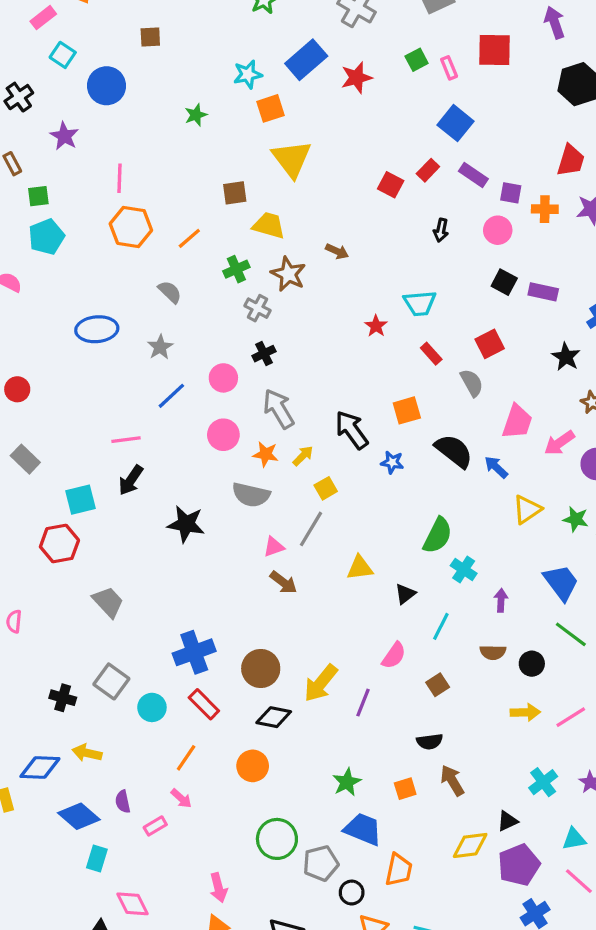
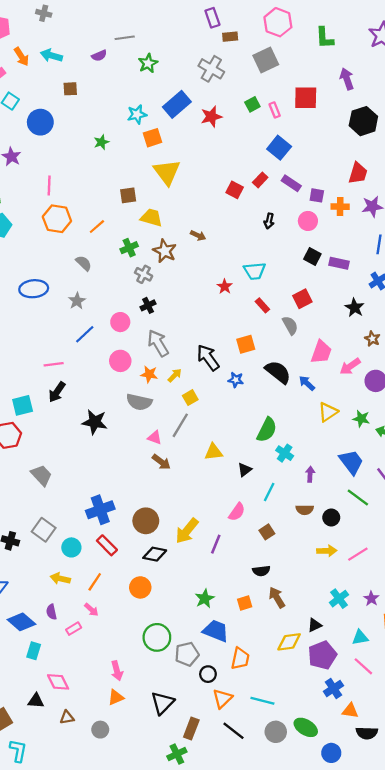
pink triangle: (274, 547) -> (155, 438), turned 40
yellow arrow: (87, 753) -> (60, 579), moved

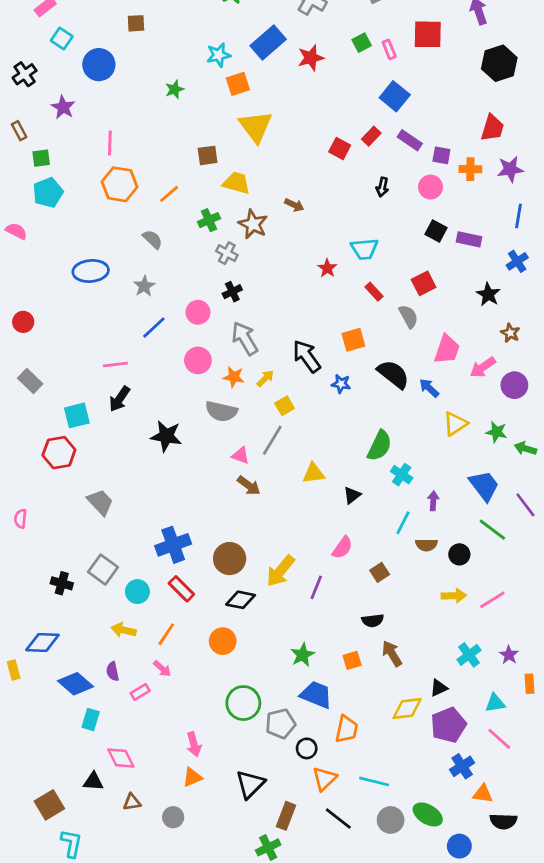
cyan line: (269, 492) -> (403, 523), moved

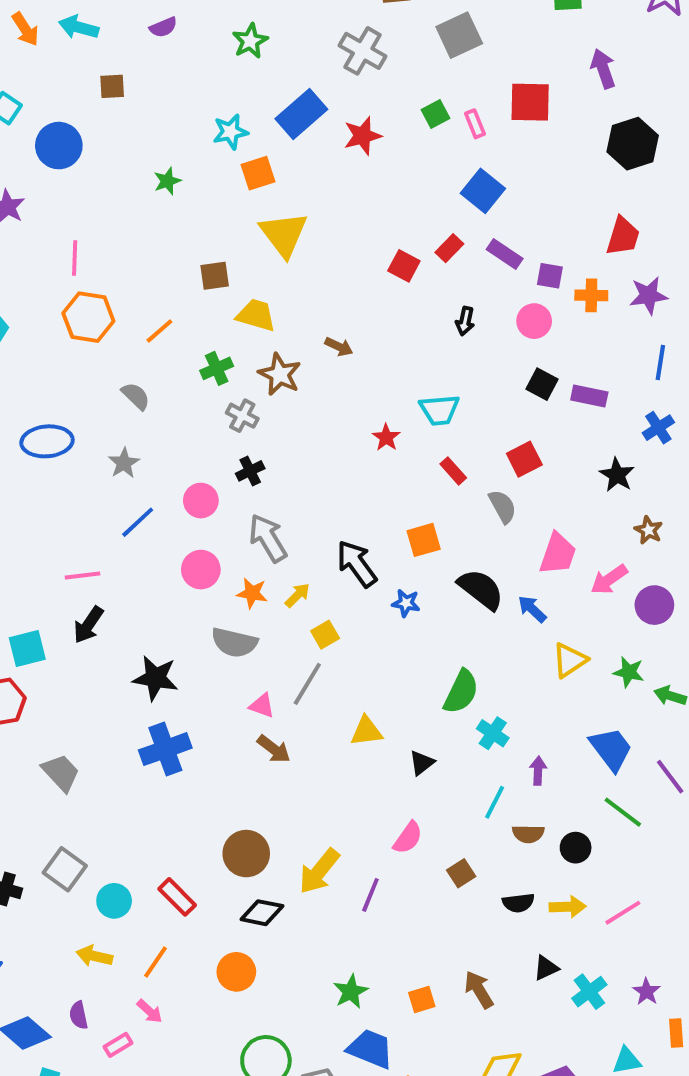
blue cross: (173, 545) -> (165, 749), moved
black semicircle: (373, 620) -> (518, 903), moved
black triangle: (439, 688) -> (546, 968), moved

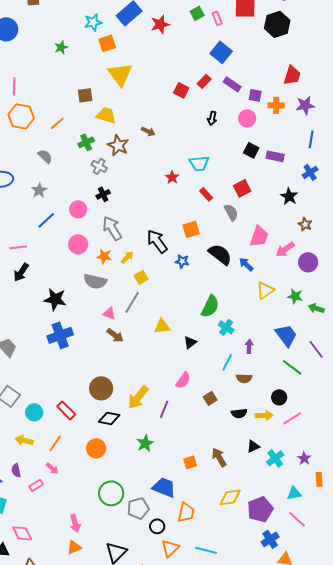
black hexagon: (633, 144) -> (277, 24), moved
black circle: (576, 848) -> (279, 397), moved
green star: (351, 992) -> (145, 443), moved

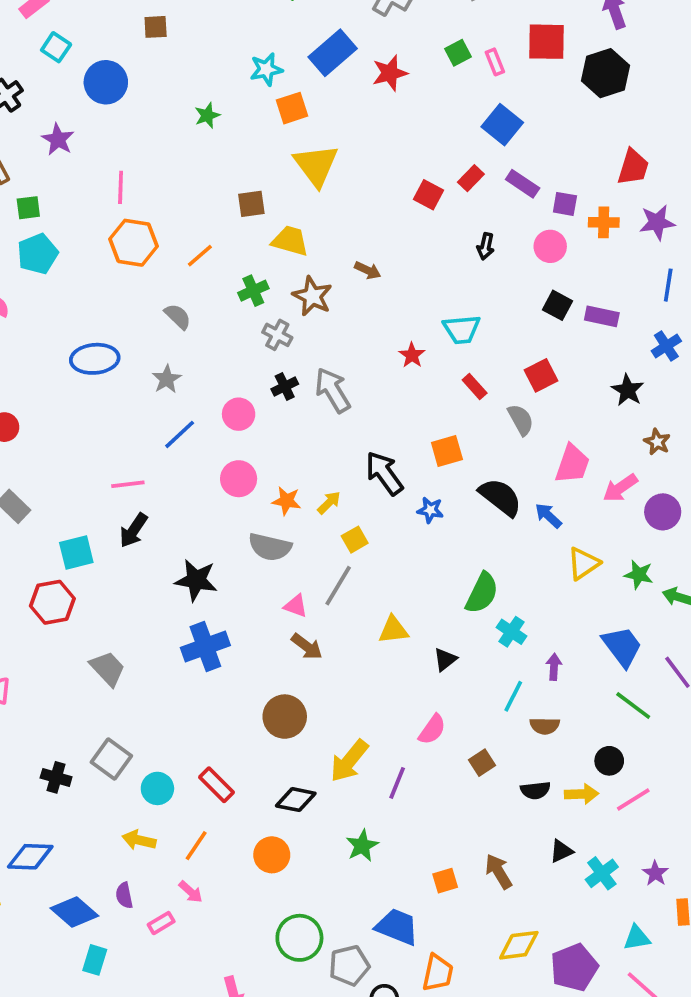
gray arrow: (112, 228) -> (333, 390), moved
brown circle: (101, 388) -> (285, 717), moved

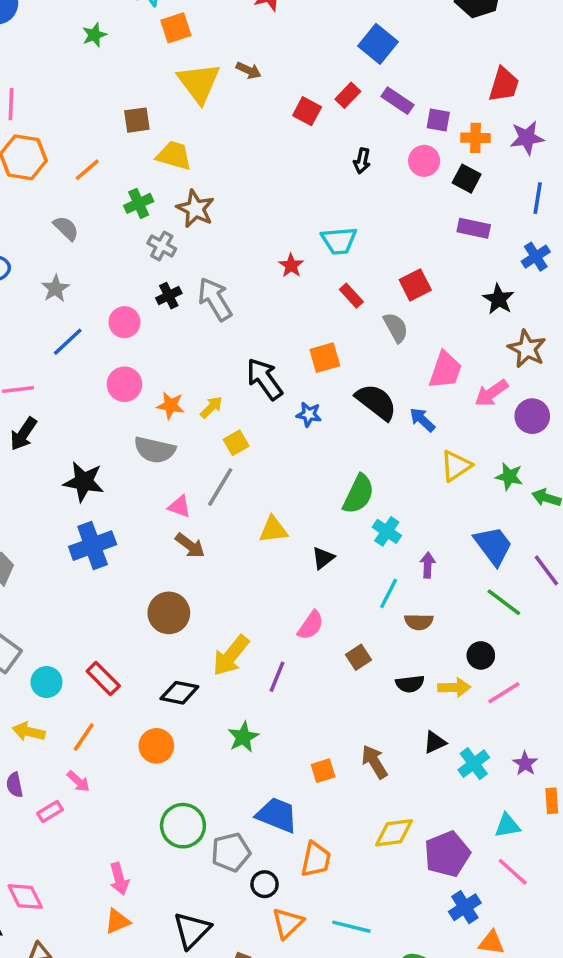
brown arrow: (368, 270) -> (249, 70), moved
black square: (558, 305) -> (467, 179), moved
brown star: (657, 442) -> (527, 349), size x1.5

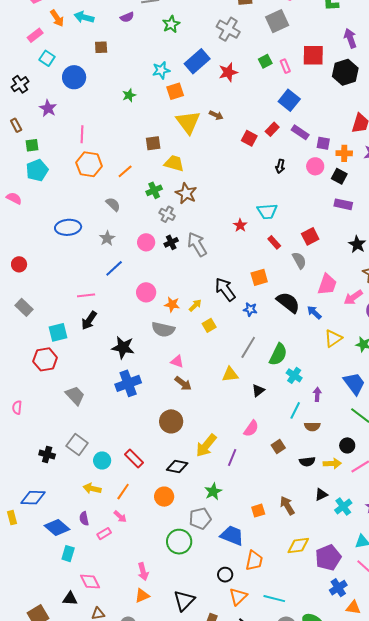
pink circle: (124, 322) -> (146, 242), moved
gray line: (220, 487) -> (248, 347), moved
gray pentagon: (231, 852) -> (200, 519), moved

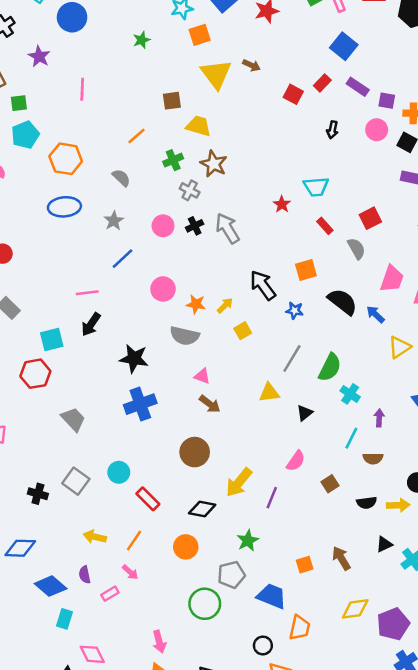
orange hexagon: (89, 164) -> (66, 159), moved
cyan circle: (102, 461) -> (119, 472), moved

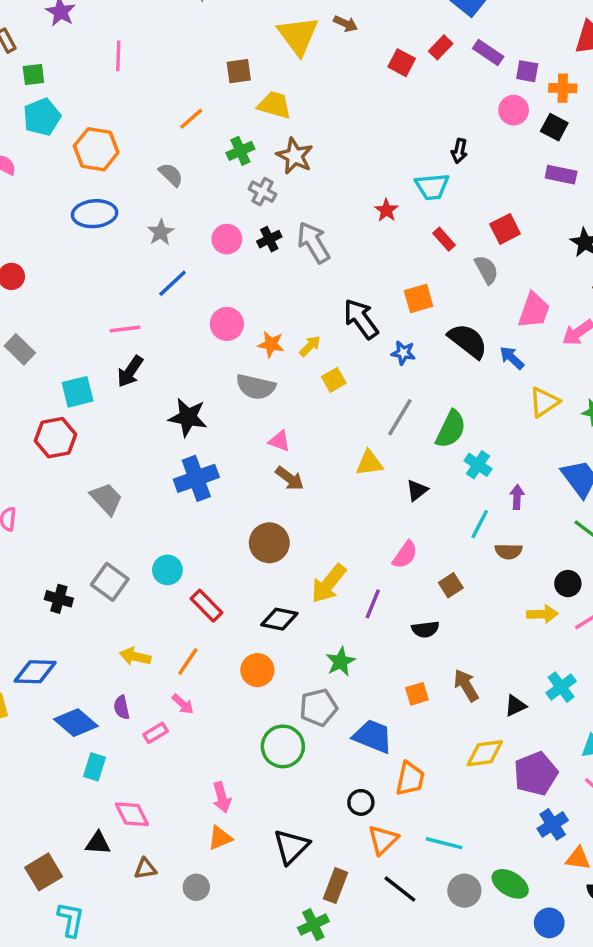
black arrow: (332, 130) -> (459, 151), moved
black semicircle: (367, 503) -> (425, 629), moved
black triangle: (384, 544) -> (515, 706), moved

